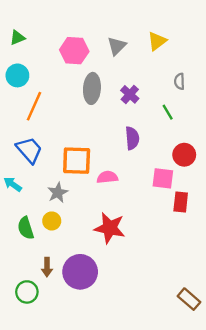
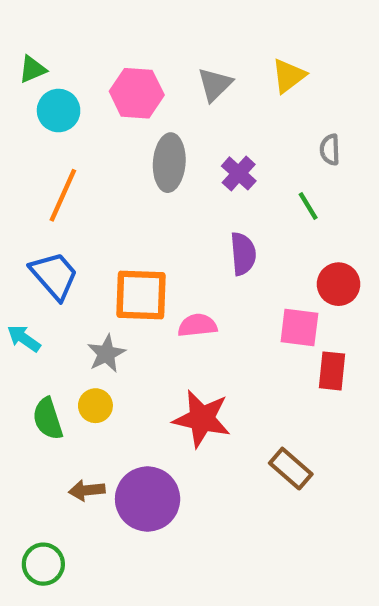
cyan circle: (17, 75) -> (59, 111), moved
brown arrow: (47, 267) -> (87, 490), turned 84
green circle: (27, 292) -> (43, 564), moved
brown rectangle: (189, 299) -> (291, 469), moved

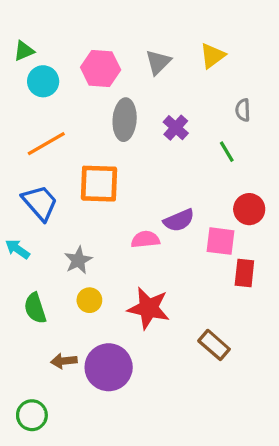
orange line: (63, 195) -> (46, 144), turned 36
purple semicircle: (243, 254) -> (179, 220), moved, turned 72
orange square: (141, 295) -> (99, 184), moved
yellow circle: (95, 406) -> (89, 300), moved

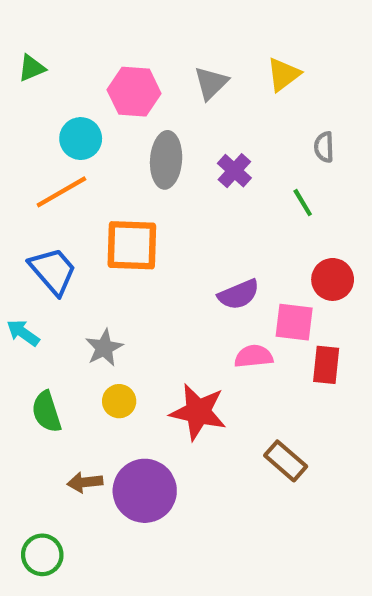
cyan circle: (43, 81) -> (81, 139), moved
pink semicircle: (145, 239) -> (254, 356), moved

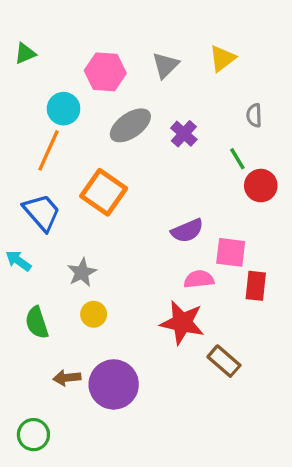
gray ellipse: (166, 160) -> (130, 125), turned 51
orange line: (61, 192) -> (48, 150), turned -36
orange square: (132, 245) -> (104, 192), turned 33
red circle: (333, 279) -> (261, 186), moved
red star: (198, 412) -> (182, 323), moved

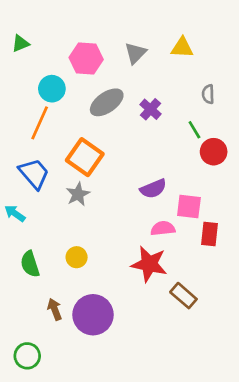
yellow triangle: (222, 59) -> (182, 48), turned 40
gray star: (82, 272) -> (78, 194), moved
brown arrow: (67, 378) -> (55, 309), turned 75

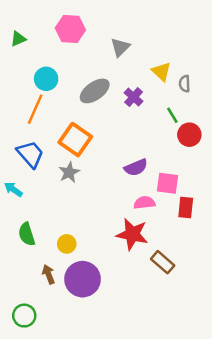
yellow triangle: (182, 48) -> (161, 72), moved, turned 40
pink hexagon: (86, 59) -> (70, 29), moved
yellow circle: (77, 257) -> (67, 244), moved

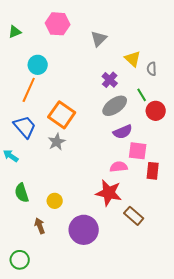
gray ellipse: (95, 91) -> (115, 106), moved
purple semicircle: (136, 167) -> (123, 132), moved
purple circle: (83, 279) -> (84, 230), moved

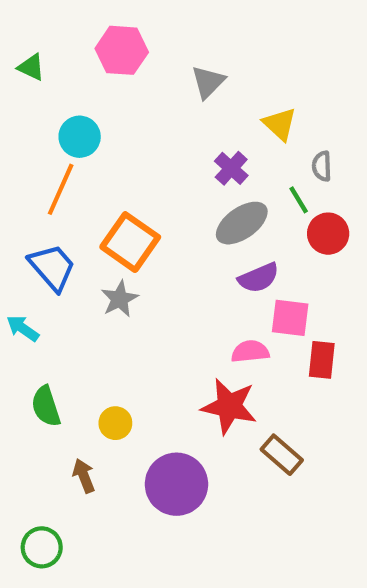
green triangle: (15, 32) -> (31, 67), turned 48
gray semicircle: (152, 69) -> (322, 166), moved

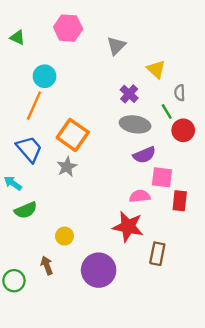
gray ellipse: (242, 223) -> (135, 124), turned 44
green semicircle: (46, 406) -> (26, 210), moved, turned -95
brown rectangle: (282, 455) -> (157, 254), turned 60
green circle: (42, 547) -> (14, 281), moved

